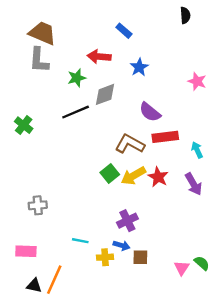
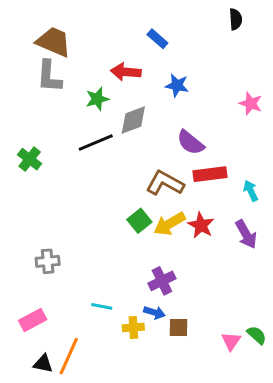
blue star: (139, 67) -> (177, 85), turned -30
pink rectangle: (26, 251) -> (33, 320), turned -30

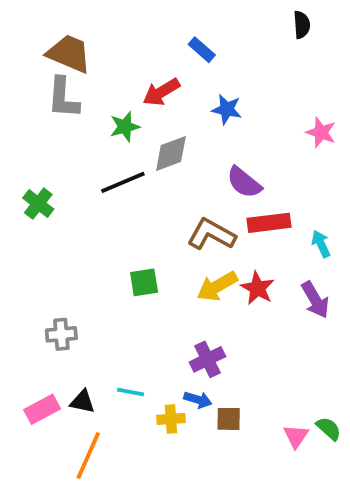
red arrow: (126, 72) -> (161, 92), turned -36
green square: (139, 221) -> (144, 282), moved, turned 30
black triangle: (43, 364) -> (83, 402), moved

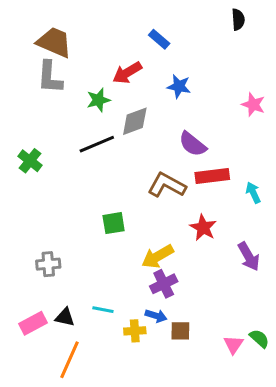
yellow arrow: (217, 286) -> (158, 256), moved
purple arrow: (315, 300) -> (249, 256), moved

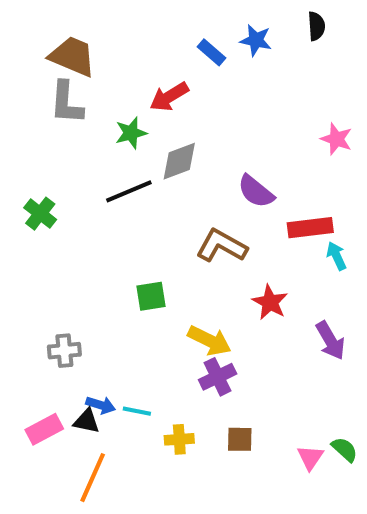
blue star: (179, 86) -> (256, 40), moved
red rectangle: (212, 176) -> (310, 228), moved
yellow arrow: (158, 256) -> (210, 341), turned -124
blue arrow: (156, 316) -> (101, 405), moved

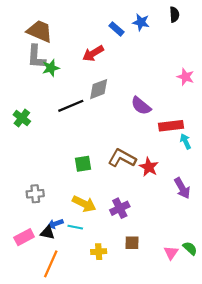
green star: (131, 133) -> (51, 68), moved
brown L-shape: (222, 246) -> (122, 158), moved
yellow arrow: (210, 341) -> (84, 204), moved
blue arrow: (101, 405) -> (55, 224), turned 144
yellow cross: (179, 439) -> (99, 252), moved

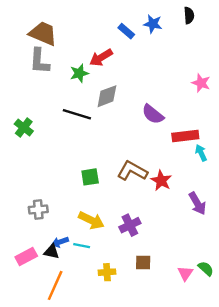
green star: (51, 68) -> (79, 73), moved
black line: (71, 106) -> (77, 114), turned 40

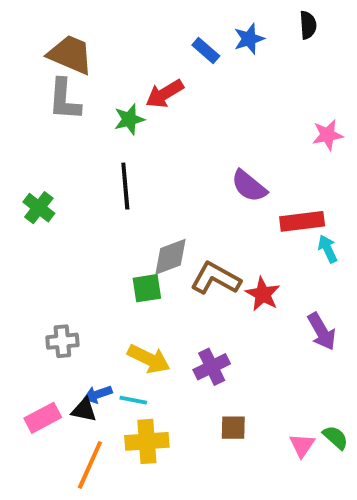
blue star: (153, 24) -> (249, 39), turned -30
pink star: (201, 83) -> (328, 135), turned -30
gray diamond: (107, 96) -> (170, 257), moved
black line: (77, 114) -> (125, 186), turned 68
yellow cross: (107, 272) -> (147, 441), moved, size x1.5

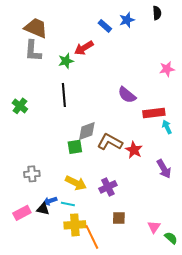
green semicircle: (335, 437) -> (171, 238), moved
orange line: (90, 465) -> (92, 237), moved, turned -50

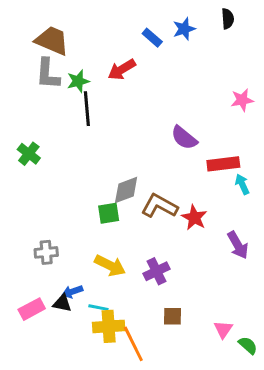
green star: (66, 61) -> (78, 81), moved
black line: (64, 95) -> (87, 109), moved
cyan line: (68, 204) -> (98, 308), moved

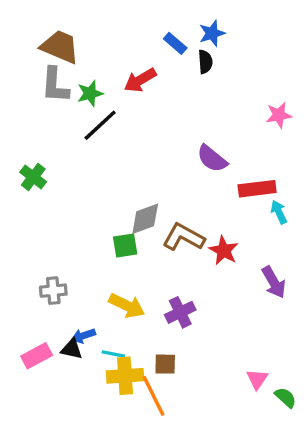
black semicircle: (228, 19) -> (205, 62), moved
black line: (87, 109) -> (100, 125), turned 52
brown square: (172, 316) -> (165, 364), moved

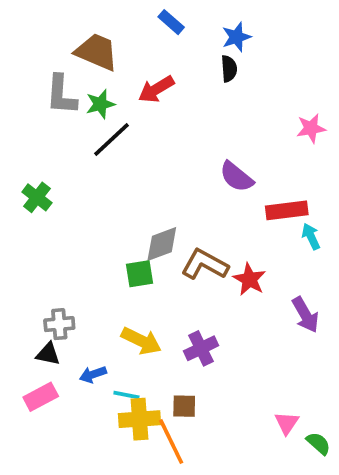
blue rectangle: (175, 43) -> (171, 22), moved
brown trapezoid: (60, 47) -> (97, 52), moved
black triangle: (72, 349) -> (48, 354), moved

